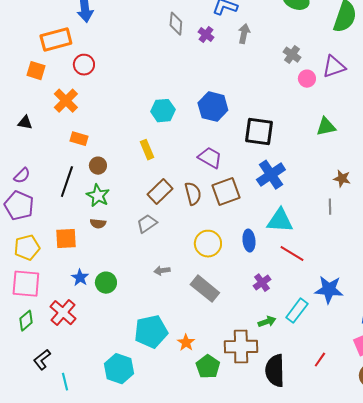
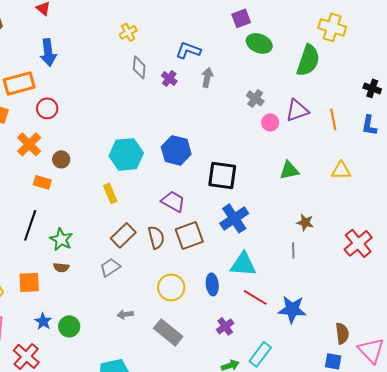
cyan hexagon: (163, 111) -> (126, 154), size x1.4
brown circle: (98, 166) -> (61, 159), moved
blue star: (329, 290) -> (292, 309), moved

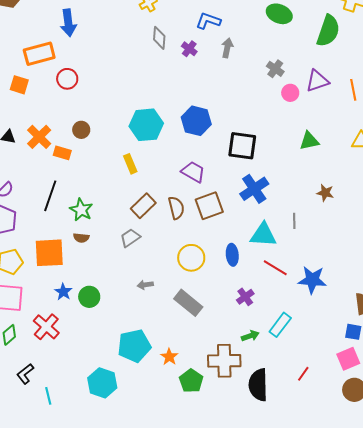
orange cross: (29, 144) -> (39, 137), moved
gray line: (293, 250) -> (294, 221), moved
orange square: (29, 282) -> (49, 253), size x1.4

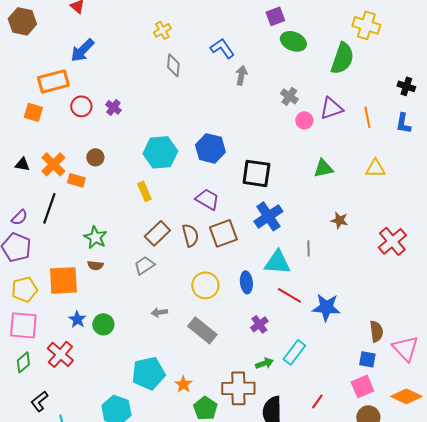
blue L-shape: (208, 21) -> (222, 48), turned 35
blue arrow: (68, 23) -> (82, 50), turned 52
purple cross: (189, 49) -> (113, 107), moved
black line: (50, 196) -> (49, 208), moved

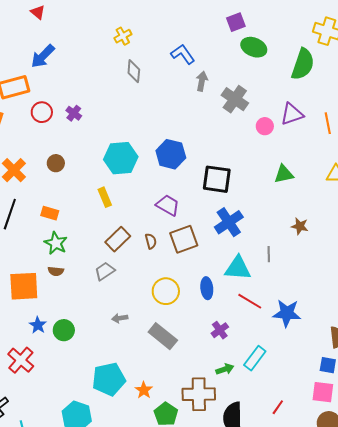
gray cross: (289, 96) -> (235, 99), moved, size x1.5
orange rectangle: (76, 180) -> (50, 213), moved
brown semicircle: (190, 235) -> (151, 241), size x0.7
pink square: (362, 386) -> (323, 392), turned 30

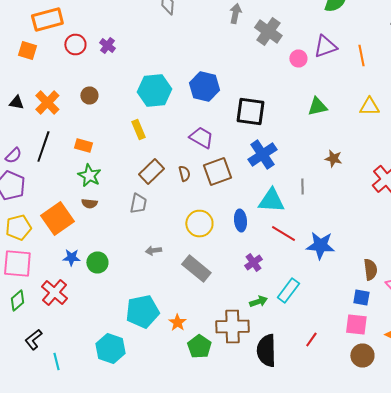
gray trapezoid: (105, 271) -> (138, 204), turned 135
orange square: (24, 286) -> (57, 218), turned -32
blue star: (38, 325) -> (71, 258), turned -30

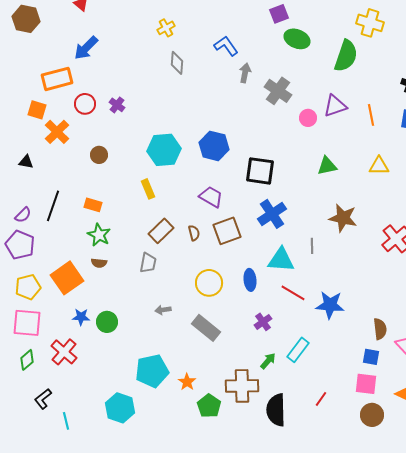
orange cross: (47, 102) -> (57, 132), moved
brown star: (333, 158) -> (343, 218), size x1.6
green arrow: (258, 302) -> (268, 361), turned -30

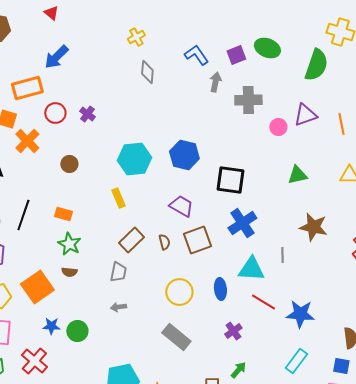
purple square: (279, 14) -> (236, 55), moved
gray cross: (278, 91) -> (248, 100), turned -36
gray arrow: (163, 310) -> (118, 307), moved
cyan rectangle: (298, 350) -> (296, 361), moved

